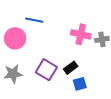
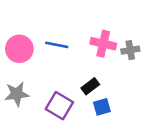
blue line: (34, 20) -> (57, 45), moved
purple square: (46, 70) -> (59, 106), moved

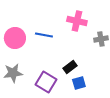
pink cross: (103, 44) -> (77, 21), moved

